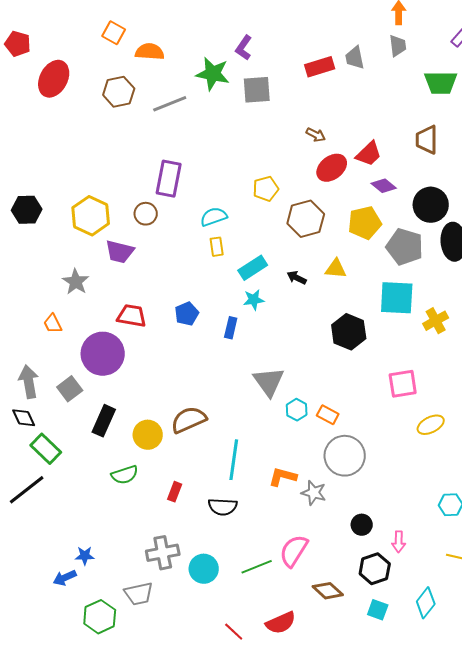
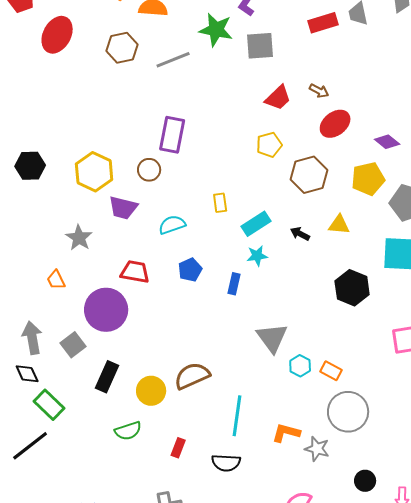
red trapezoid: (369, 154) -> (278, 98), moved
cyan semicircle: (214, 217) -> (172, 225), moved

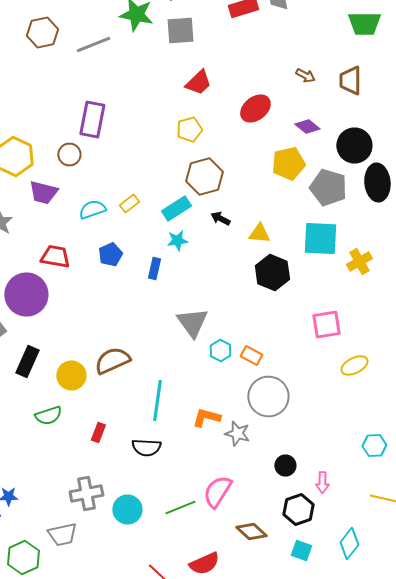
brown arrow: (319, 91) -> (305, 76), moved
brown hexagon: (309, 175) -> (204, 176), moved
yellow rectangle: (220, 203) -> (129, 204), moved, turned 60
yellow triangle: (339, 225) -> (259, 234), moved

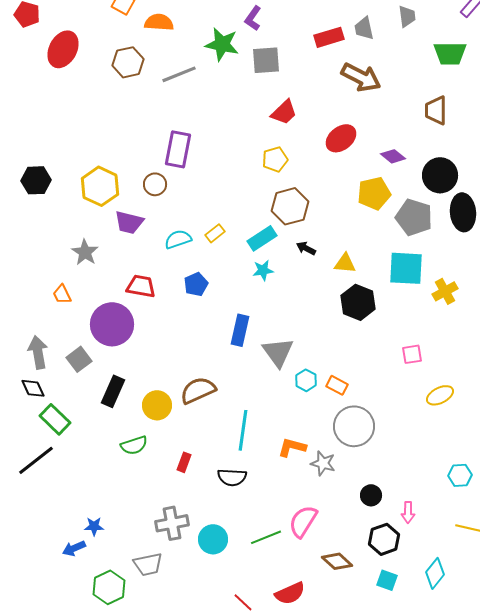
brown arrow: (305, 76) -> (361, 77), moved, size x2.0
blue rectangle: (154, 268) -> (240, 330), moved, size x1.4
pink square: (326, 324) -> (412, 354), size x0.7

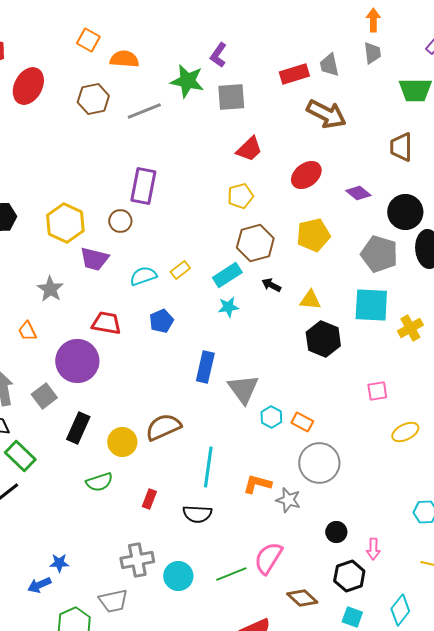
yellow pentagon: (374, 193) -> (313, 235), moved

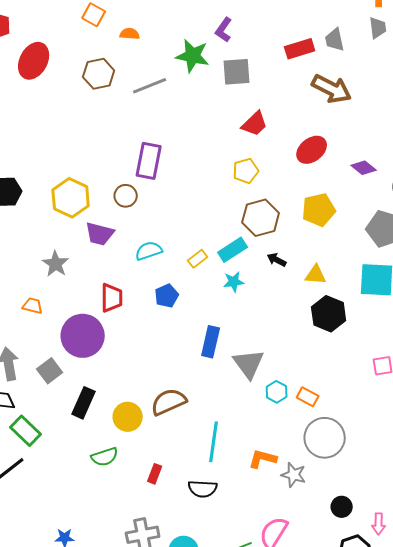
orange semicircle: (124, 59) -> (130, 34), size x0.7
yellow rectangle: (180, 270) -> (198, 259), moved
red trapezoid: (106, 323) -> (112, 298), turned 80
orange trapezoid: (27, 331) -> (33, 306), turned 130

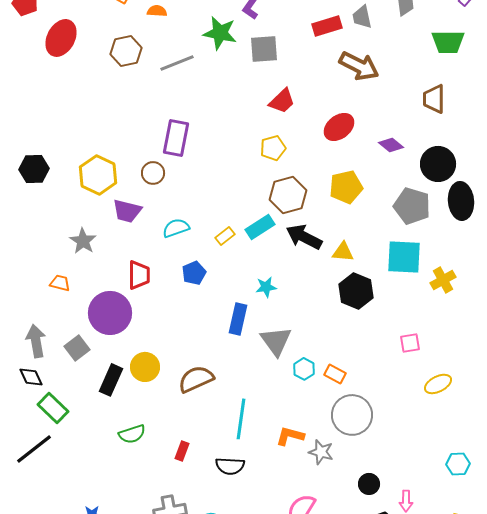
black arrow: (277, 260) -> (304, 237), size x1.8
cyan star: (234, 282) -> (266, 287), moved
yellow circle: (128, 417) -> (145, 367), moved

